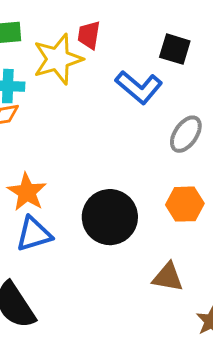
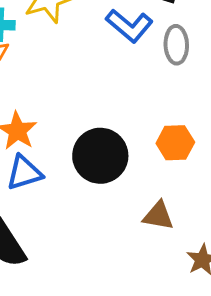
gray ellipse: (186, 134) -> (176, 45), moved, turned -36

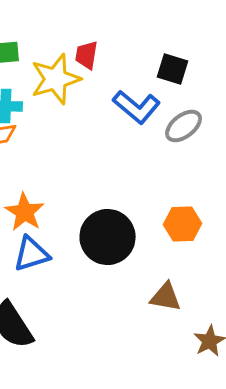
gray ellipse: (176, 45) -> (184, 126), turned 54

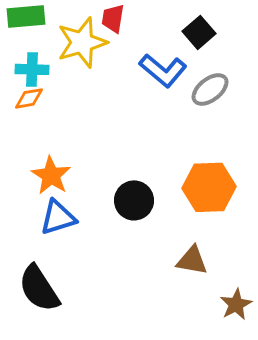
black square: (173, 69) -> (199, 32), turned 32
orange hexagon: (183, 224) -> (209, 187), size x1.4
black circle: (108, 237) -> (134, 200), size x0.7

